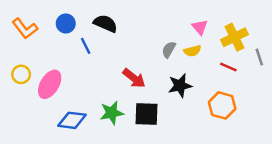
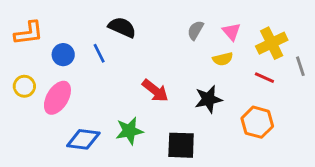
blue circle: (66, 24) -> (63, 55), moved
orange L-shape: (25, 28) -> (29, 33), turned -60
gray semicircle: (169, 50) -> (195, 30), moved
black square: (146, 114) -> (181, 145), moved

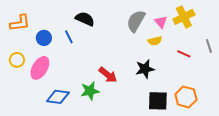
gray semicircle: (195, 30) -> (136, 21), size x1.6
yellow cross: (272, 43) -> (184, 17), moved
red arrow: (155, 91) -> (108, 75), moved
orange hexagon: (257, 122) -> (186, 97), moved
black square: (181, 145) -> (158, 101), moved

